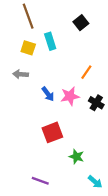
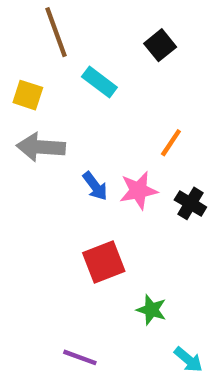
cyan rectangle: (50, 41) -> (99, 82), turned -35
yellow square: (28, 48) -> (28, 95), moved
gray arrow: (21, 74) -> (41, 147), size x1.5

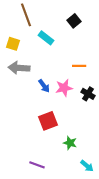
orange line: (171, 143) -> (79, 66), turned 56

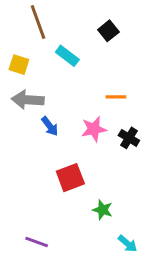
blue arrow: (44, 86) -> (50, 126), moved
purple line: (37, 165) -> (37, 242), moved

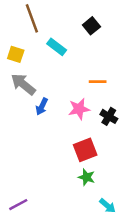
gray arrow: (28, 100) -> (23, 84), turned 35
blue arrow: (50, 126) -> (42, 106), turned 63
red square: (70, 178) -> (85, 150), moved
purple line: (37, 242) -> (18, 205), moved, turned -48

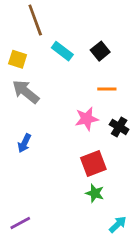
black square: (91, 26) -> (100, 51), moved
blue arrow: (42, 106) -> (24, 143), moved
cyan arrow: (108, 206) -> (118, 224), turned -84

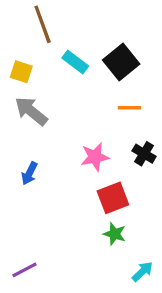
black square: (100, 51) -> (121, 62), size x1.5
pink star: (87, 119) -> (95, 157), moved

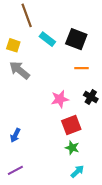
black square: (121, 62) -> (76, 39), turned -30
blue arrow: (29, 173) -> (15, 135), moved
cyan arrow: (142, 272) -> (77, 171), moved

